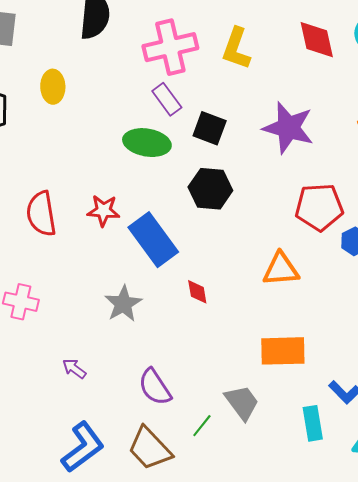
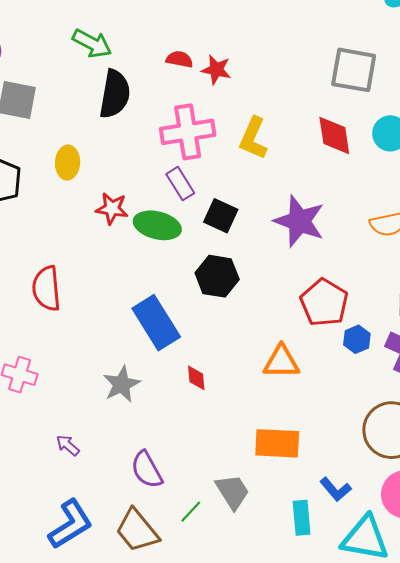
red pentagon: (319, 207) -> (324, 303), turned 30
red star: (103, 211) -> (112, 209), moved

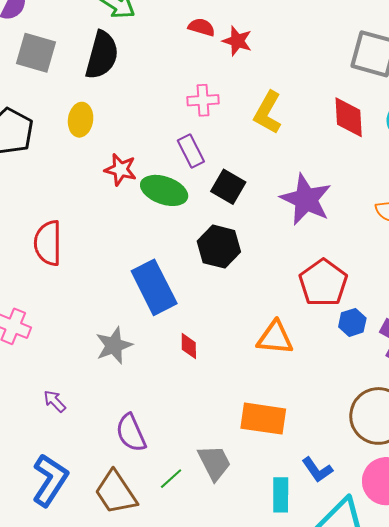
black semicircle: (115, 94) -> (102, 55), moved
pink cross: (188, 132) -> (203, 100), size x0.6
blue L-shape: (70, 524) -> (50, 480), turned -30

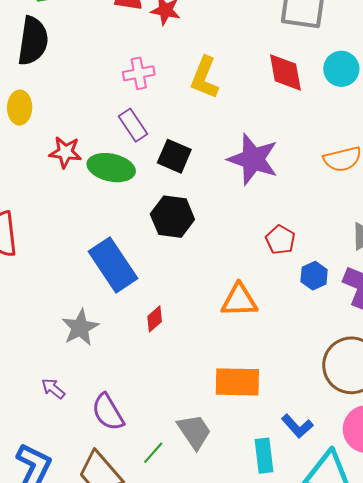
red pentagon: (323, 283) -> (280, 240), size x0.6
red diamond: (189, 346) -> (155, 319), turned 56
purple arrow: (55, 401) -> (53, 389), moved

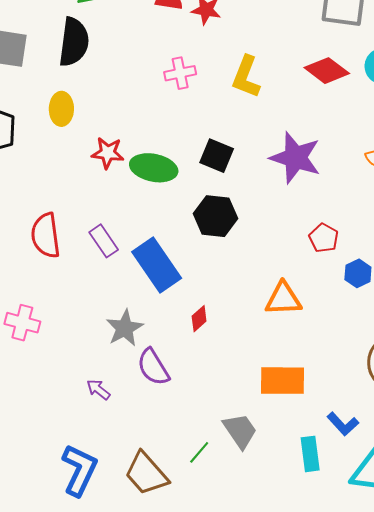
red diamond: (285, 72) -> (327, 71), turned -42
purple rectangle: (133, 125) -> (104, 241), moved
purple semicircle: (108, 412) -> (153, 367), moved

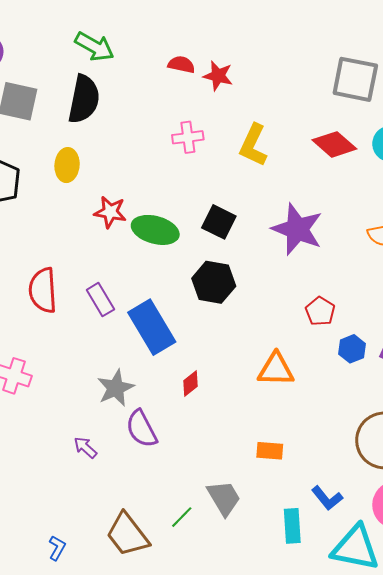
orange rectangle: (283, 381) -> (270, 451), size x0.6
blue L-shape: (79, 470) -> (57, 548), moved, size x0.5

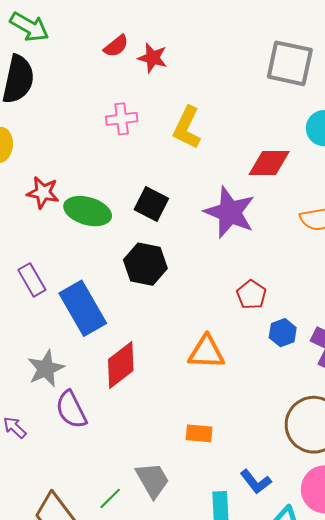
red semicircle: (181, 65) -> (116, 46), turned 128
red diamond: (334, 144) -> (269, 163), moved, turned -42
red diamond: (190, 383) -> (121, 365), size x1.8

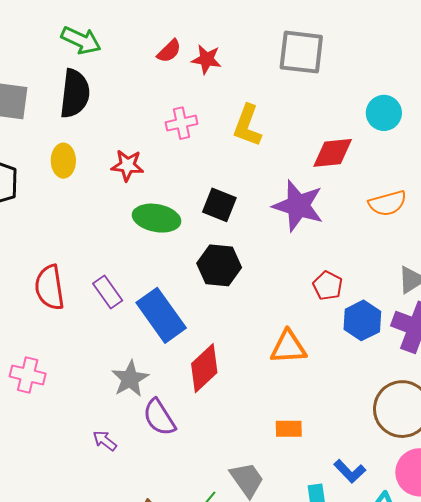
gray square: (290, 63) -> (301, 52), moved
red star: (43, 193) -> (127, 165), moved
blue hexagon: (283, 333) -> (362, 320), size x1.4

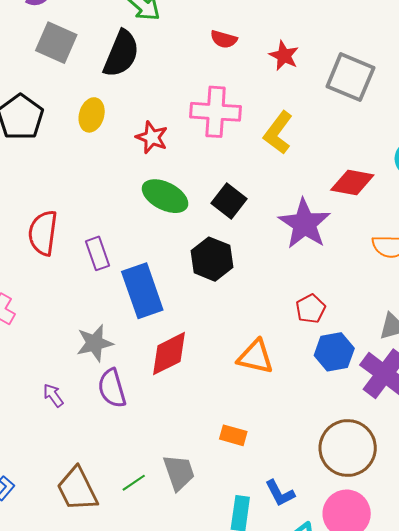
red semicircle: (169, 51) -> (224, 39), turned 44
red star: (206, 59) -> (284, 56), moved
pink cross: (181, 123) -> (216, 112), size x1.6

